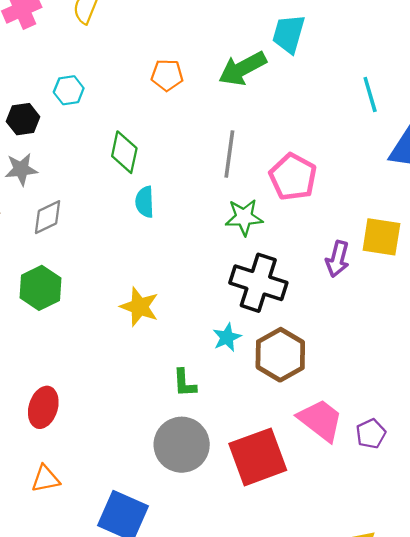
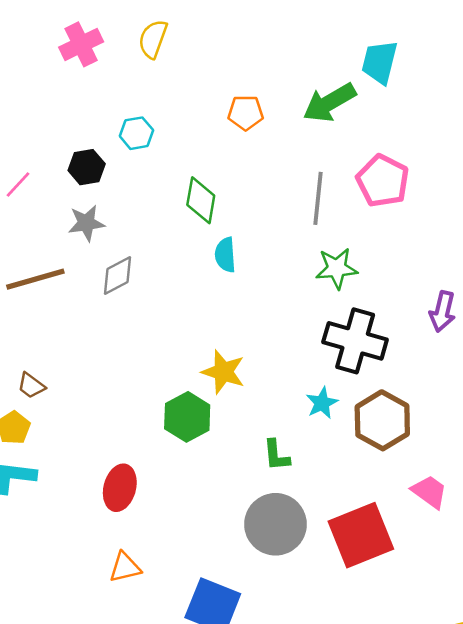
pink pentagon: (293, 177) -> (383, 181), moved
green hexagon: (40, 288) -> (187, 417), moved
pink trapezoid: (320, 420) -> (429, 492), size x0.7

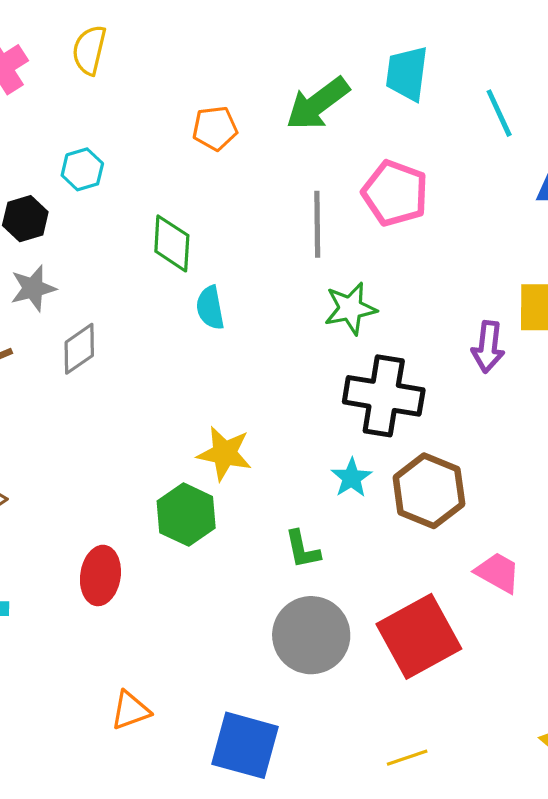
cyan trapezoid: (380, 62) -> (407, 73), moved
red ellipse: (120, 488) -> (100, 575), moved

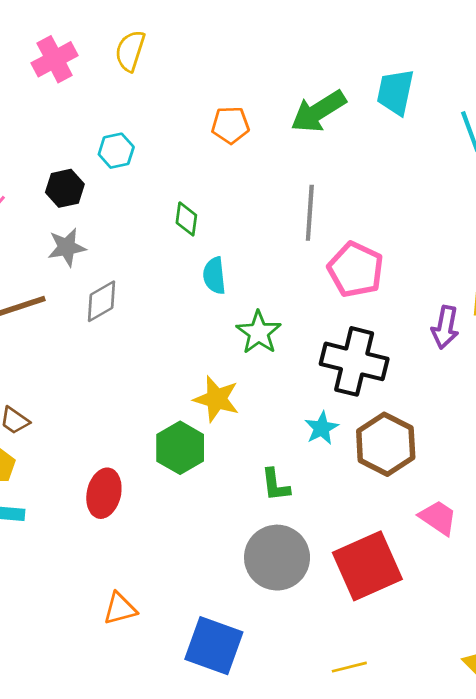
pink pentagon: (395, 193) -> (356, 270), moved
green diamond: (172, 243) -> (186, 219), size x0.7
green star: (350, 308) -> (259, 332), moved, turned -30

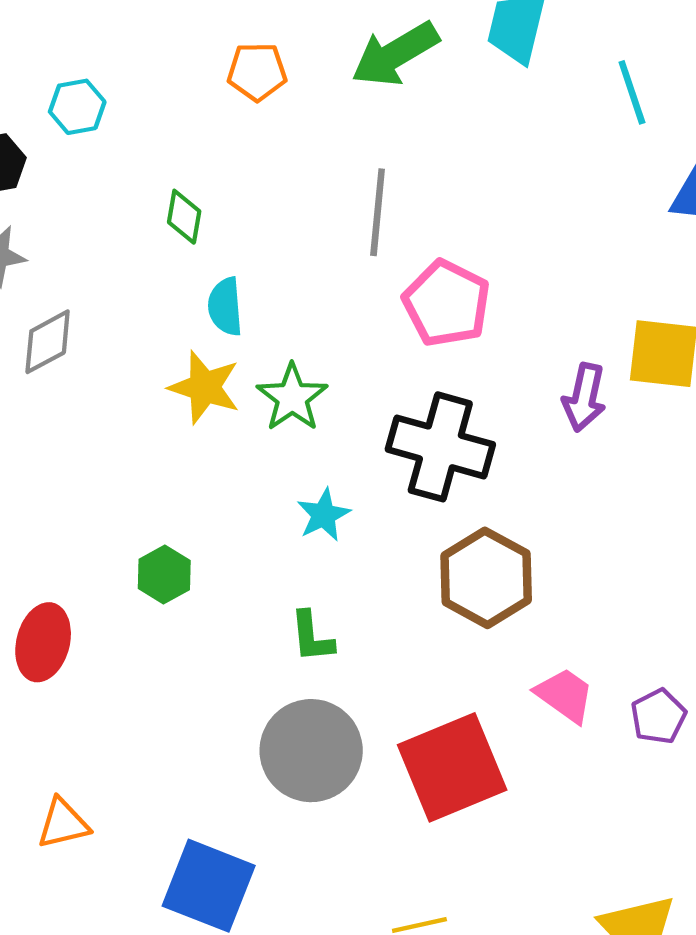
yellow star: (216, 399) -> (205, 387), moved
cyan star: (322, 428) -> (324, 515), moved
green hexagon: (180, 448) -> (164, 575), size x0.7

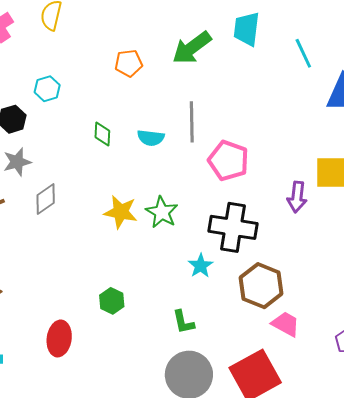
cyan semicircle: (225, 307) -> (151, 138), moved, turned -72
cyan star: (324, 515) -> (201, 266), moved
pink trapezoid: (565, 695) -> (286, 324), moved

